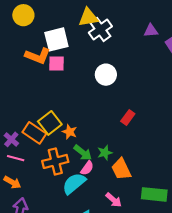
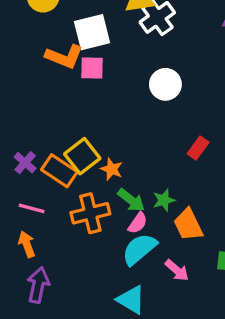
purple cross: (11, 139) -> (25, 163), moved
orange arrow: (12, 182) -> (27, 244), turned -140
cyan semicircle: (74, 183) -> (139, 249), moved

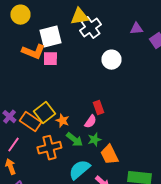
white circle: (165, 84) -> (111, 60), moved
red rectangle: (198, 148) -> (98, 108), moved, turned -56
pink line: (32, 208) -> (13, 145), turned -70
pink semicircle: (138, 223) -> (90, 122), moved

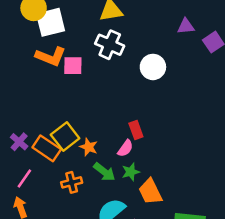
white cross: (90, 28) -> (110, 45), moved, turned -30
white square: (50, 37) -> (51, 22), moved
orange cross: (49, 148) -> (72, 182), size x0.7

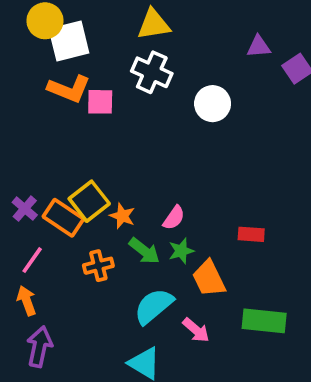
red rectangle: (136, 130) -> (251, 234), moved, turned -66

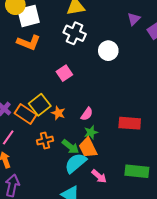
purple triangle: (259, 47) -> (134, 19), turned -40
pink square: (100, 102) -> (64, 73), moved, turned -35
red rectangle: (251, 234) -> (130, 123), size x1.5
green arrow: (144, 251) -> (70, 147), moved
orange trapezoid: (209, 279) -> (88, 148), moved

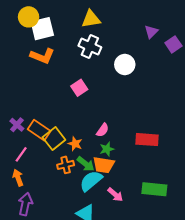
yellow square: (40, 105) -> (54, 139), moved
orange star: (58, 113) -> (75, 144), moved
orange cross: (45, 141) -> (66, 165), moved
orange trapezoid: (88, 148) -> (104, 165), turned -55

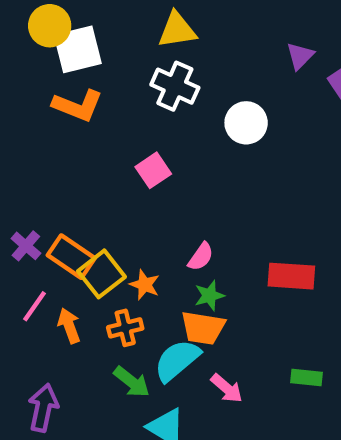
green arrow: (86, 164) -> (132, 382), moved
orange arrow: (18, 178) -> (69, 326), moved
green rectangle: (154, 189) -> (307, 378), size x0.6

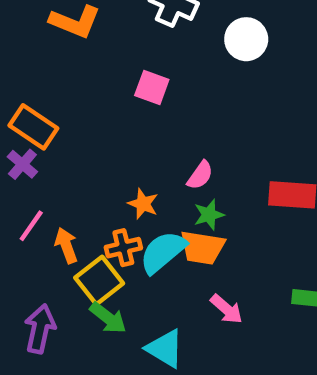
pink square: (153, 170) -> (152, 87), turned -36
orange rectangle: (71, 257) -> (33, 127), moved
yellow square: (101, 274) -> (99, 281), moved
cyan semicircle: (177, 360) -> (163, 252), moved
green arrow: (132, 382) -> (108, 318), moved

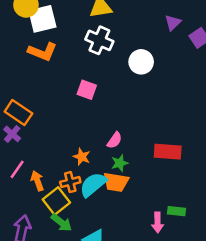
pink arrow: (226, 309) -> (158, 223), moved, turned 48

